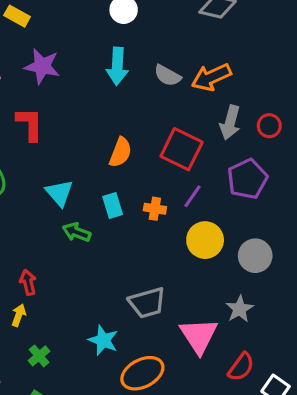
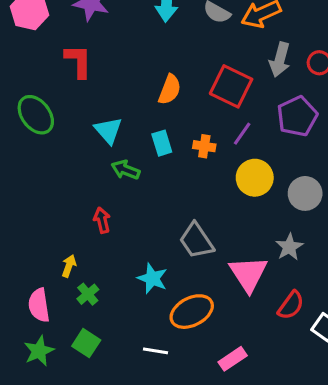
red arrow: (28, 282) -> (102, 220), moved
gray trapezoid: (147, 303) -> (196, 241), turned 72
yellow arrow: (19, 315) -> (69, 266), moved

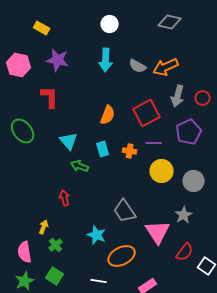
red square: (231, 86) -> (147, 113), turned 36
purple line: (242, 134) -> (154, 143), turned 56

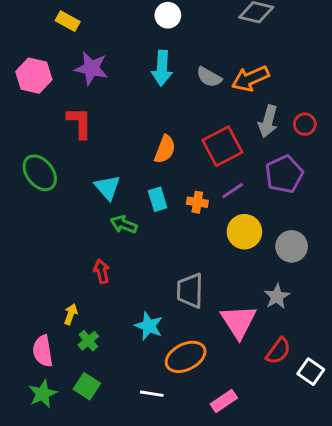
purple line: (154, 143) -> (233, 190), turned -35
gray trapezoid: (125, 211) -> (190, 291), turned 35

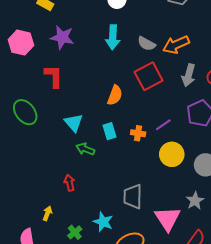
red square: (222, 146) -> (149, 76), moved
green cross: (88, 341) -> (75, 232), moved

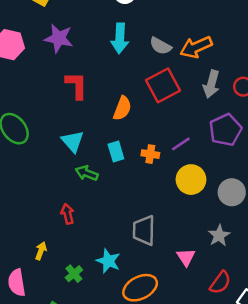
red L-shape: (54, 76) -> (76, 85), moved
pink triangle: (168, 219) -> (186, 257), size x0.6

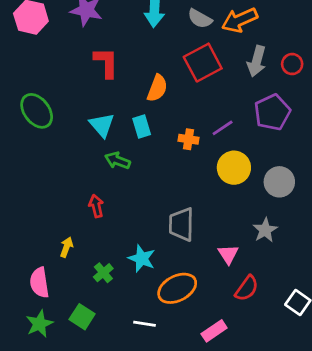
cyan rectangle: (116, 152) -> (142, 126), moved
red semicircle: (220, 283) -> (247, 288), moved

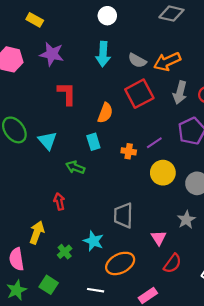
cyan triangle: (102, 125) -> (47, 141), moved
yellow arrow: (66, 247) -> (37, 232), size x1.5

